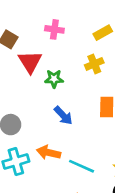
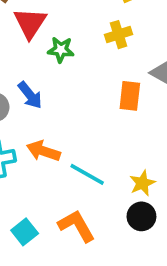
blue arrow: (63, 115) -> (30, 95), moved

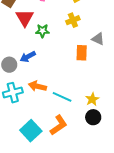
blue arrow: (30, 95) -> (28, 57), turned 105
orange L-shape: (77, 226) -> (59, 125), turned 90
cyan square: (25, 232) -> (31, 131), size x1.5

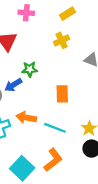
green star: (42, 31) -> (30, 69), moved
orange rectangle: (82, 53) -> (62, 94), moved

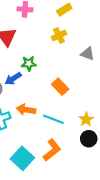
orange rectangle: (62, 94) -> (60, 87), turned -42

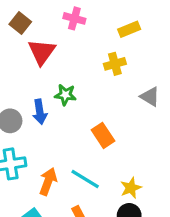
blue arrow: (13, 79) -> (40, 112), turned -77
orange arrow: (26, 110) -> (48, 182), moved, turned 90

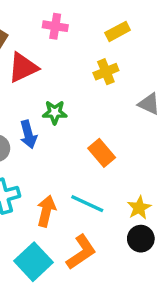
red triangle: (42, 52) -> (23, 68), turned 36

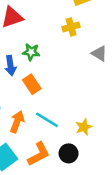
orange rectangle: (102, 153) -> (32, 84), moved
black circle: (141, 239) -> (69, 153), moved

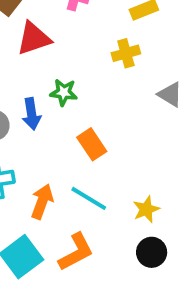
orange rectangle: (32, 84) -> (92, 144), moved
black circle: (69, 153) -> (152, 252), moved

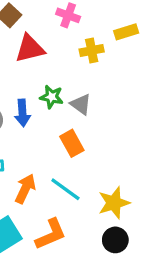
yellow cross: (126, 53) -> (92, 50), moved
gray triangle: (170, 94) -> (81, 104), moved
yellow star: (146, 209) -> (114, 203), size x1.4

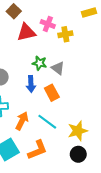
pink cross: (68, 15) -> (48, 24), moved
yellow rectangle: (126, 32) -> (89, 12), moved
blue arrow: (23, 113) -> (31, 84), moved

